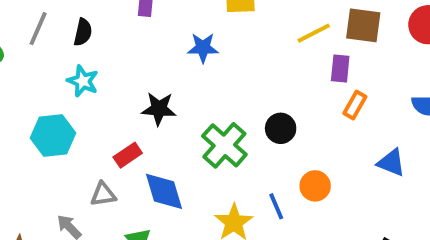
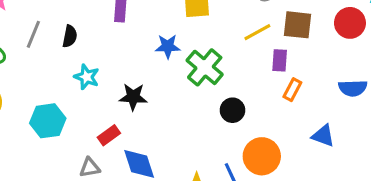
cyan star: (83, 81) -> (87, 77), moved
green cross: (224, 145) -> (205, 67), moved
orange circle: (315, 186) -> (262, 156), size x1.5

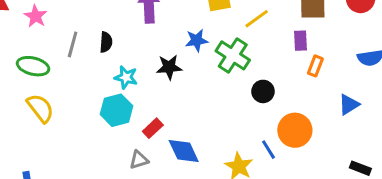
yellow line: (257, 32) -> (257, 19), moved
black star: (133, 97) -> (169, 67), moved
cyan hexagon: (48, 121) -> (117, 110), moved
blue triangle: (323, 136) -> (349, 105), turned -45

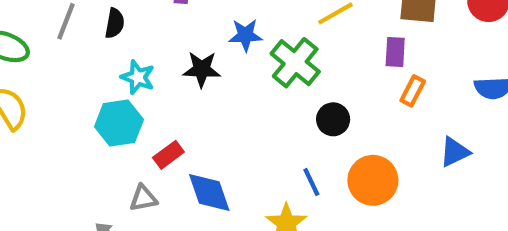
blue line: (268, 150) -> (311, 182), moved

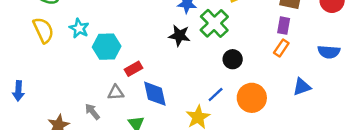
purple rectangle: (395, 52) -> (284, 26), moved
black star: (202, 69) -> (179, 36), moved
cyan star: (138, 77) -> (79, 28), moved
blue line: (311, 182) -> (216, 95), turned 66

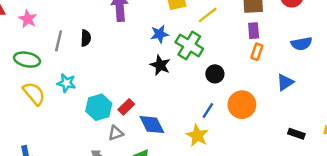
black star: (179, 36) -> (160, 65), turned 30
cyan hexagon: (107, 47) -> (99, 107), moved

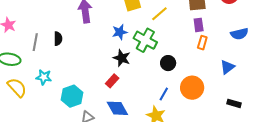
red rectangle: (126, 107) -> (112, 81), moved
black rectangle: (296, 134) -> (234, 103), moved

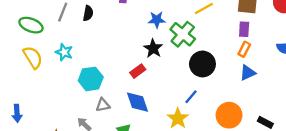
black circle: (168, 63) -> (202, 64), size x1.5
blue triangle: (227, 67) -> (248, 73), moved
orange circle: (192, 88) -> (229, 115), moved

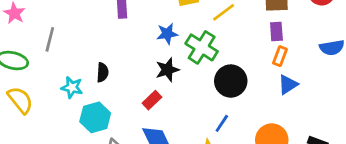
black semicircle: (88, 13) -> (103, 72), moved
black star: (153, 48) -> (167, 70), turned 30
cyan star: (64, 52) -> (72, 87), moved

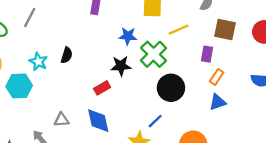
purple rectangle: (276, 31) -> (207, 54), moved
cyan hexagon: (95, 117) -> (19, 86), moved

